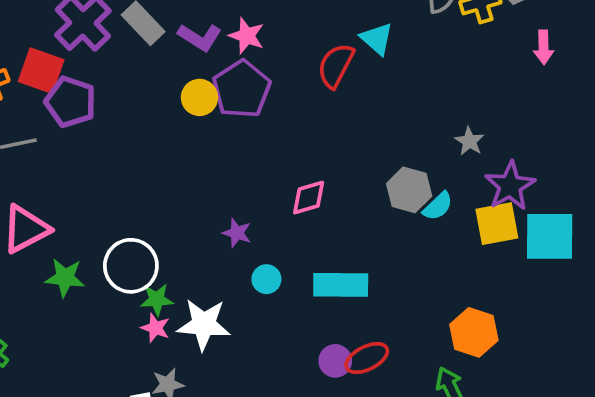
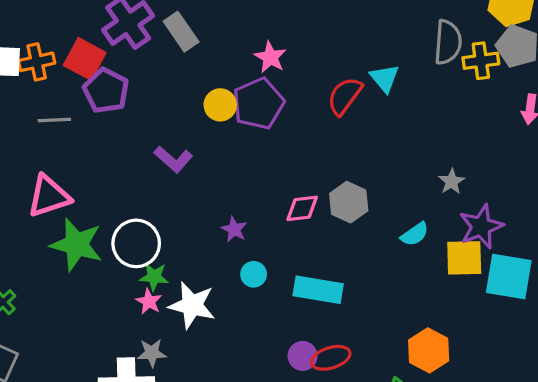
purple L-shape: (200, 37) -> (173, 159), moved
gray hexagon: (409, 190) -> (349, 202), moved
green star: (65, 278) -> (76, 245), size x1.5

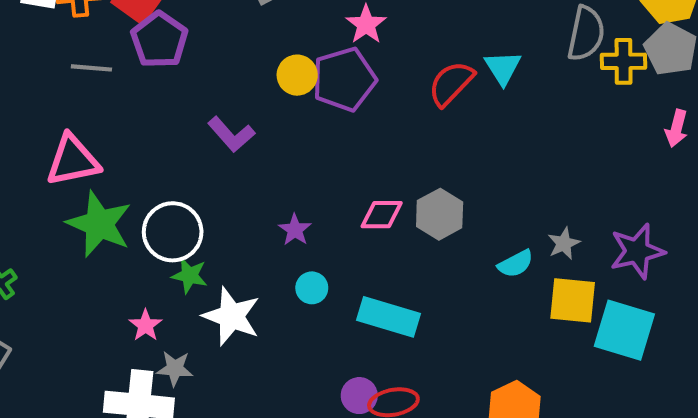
gray star: (452, 182) -> (564, 243), moved
purple star: (481, 227) -> (637, 251), moved
pink star: (149, 302) -> (146, 325), moved

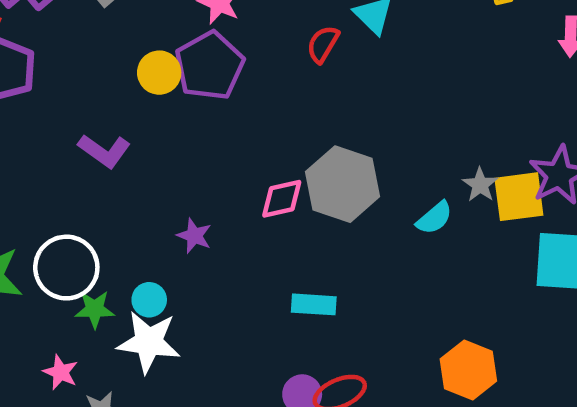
red semicircle: (451, 83) -> (323, 44), size x0.7
gray hexagon: (440, 214) -> (343, 184), size x1.4
cyan circle: (312, 288) -> (149, 300), moved
yellow square: (573, 300) -> (519, 197), moved
cyan rectangle: (388, 317) -> (314, 304), size x0.7

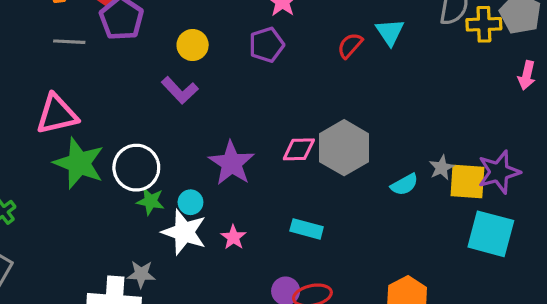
purple pentagon: (210, 66) -> (266, 45), size x0.7
yellow circle: (159, 73) -> (193, 45), moved
purple star: (194, 236) -> (232, 163), size x1.8
pink star: (61, 372) -> (233, 237), moved

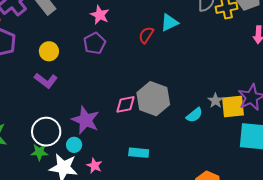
cyan triangle: (390, 32) -> (169, 22), turned 48
white circle: (136, 168) -> (46, 132), moved
cyan circle: (190, 202) -> (74, 145), moved

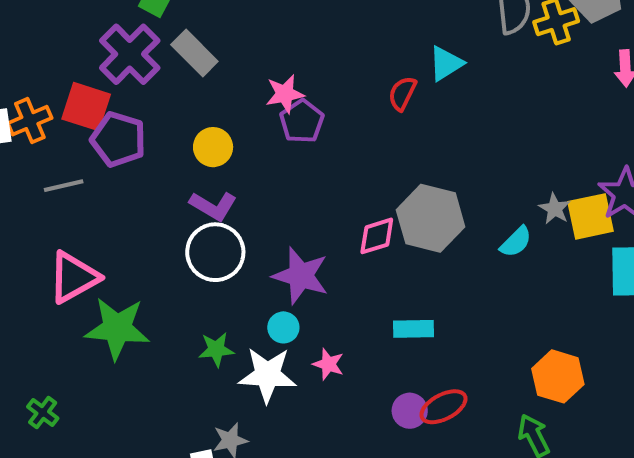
pink star: (100, 15) -> (285, 94), moved, turned -30
white circle: (46, 132) -> (215, 252), moved

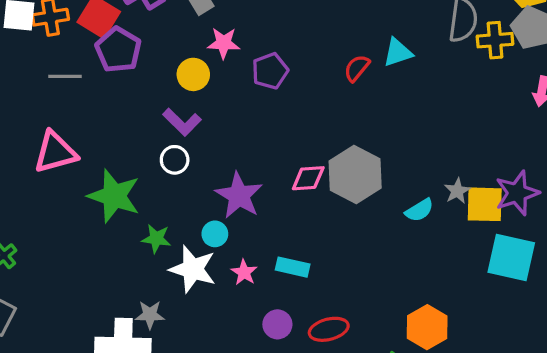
pink star: (285, 94) -> (224, 43), moved
white circle: (215, 252) -> (175, 160), size x0.6
green star: (117, 328) -> (114, 196), moved
cyan rectangle: (414, 329) -> (293, 267), moved
purple circle: (410, 411) -> (277, 324), moved

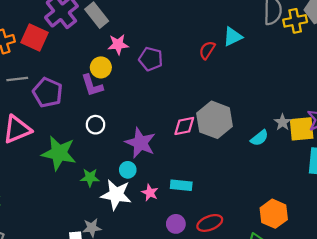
purple pentagon: (118, 50) -> (48, 92), moved
purple pentagon: (270, 71) -> (151, 59), turned -30
purple L-shape: (182, 122) -> (92, 85), moved, turned 35

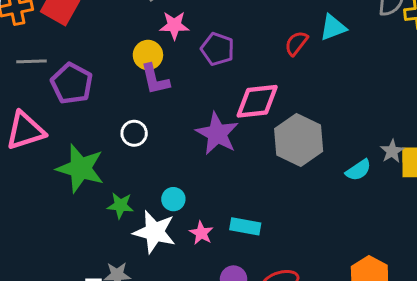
purple L-shape: (92, 85) -> (155, 79), moved
pink diamond: (184, 126) -> (257, 101), moved, size x1.4
purple star: (140, 143) -> (217, 134), moved

